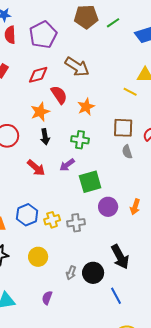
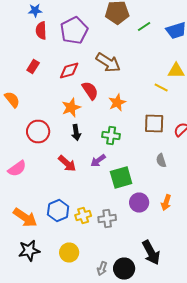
green line: (113, 23) -> (144, 26), moved
gray semicircle: (127, 152) -> (161, 160), moved

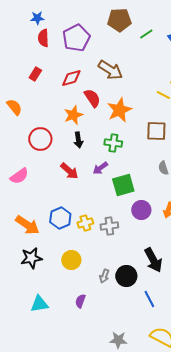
orange star: (117, 102) -> (119, 110), size x1.4

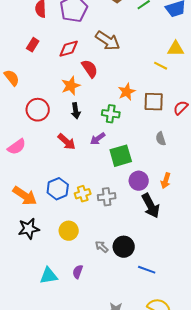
orange star: (119, 110) -> (127, 92), moved, size x0.7
black arrow: (153, 260) -> (151, 206), moved
gray arrow: (104, 276) -> (102, 247), turned 112
blue line: (149, 299) -> (147, 270), turned -42
cyan triangle: (39, 304) -> (49, 276), moved

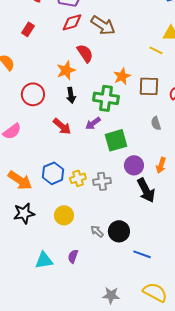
red diamond: (69, 49) -> (72, 22), moved
green cross: (111, 114) -> (106, 98), size x1.4

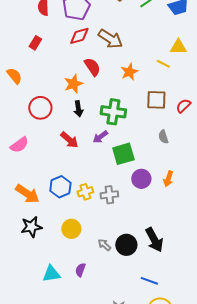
orange star: (122, 76) -> (129, 72), moved
black arrow: (146, 190) -> (154, 240), moved
blue line: (142, 254) -> (149, 281), moved

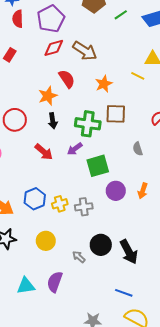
brown square: (156, 100) -> (116, 114), moved
black circle: (126, 245) -> (101, 245), moved
purple semicircle: (80, 270) -> (55, 282), size x1.5

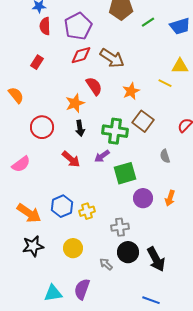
brown square: (116, 114) -> (143, 121), turned 35
gray cross: (84, 207) -> (120, 227), moved

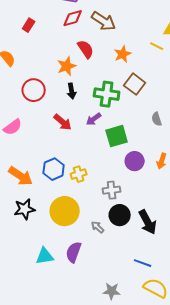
yellow circle: (73, 248) -> (65, 211), size x1.5

